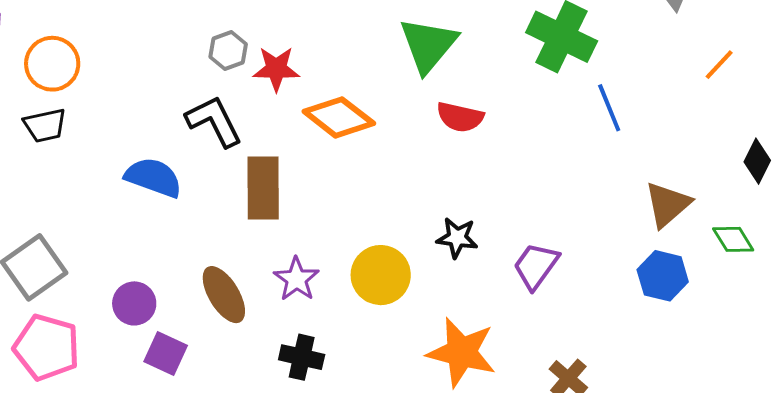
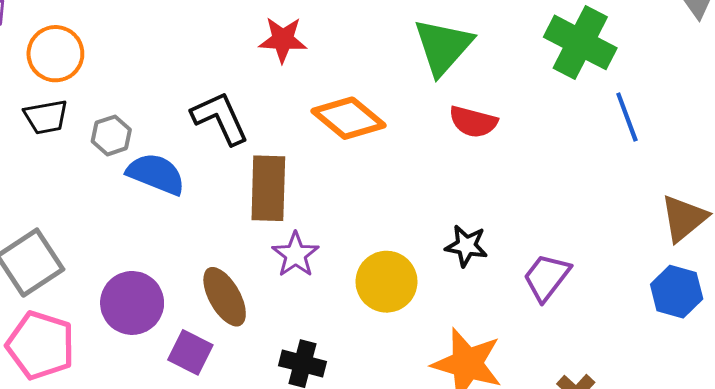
gray hexagon: (228, 50) -> (111, 135), moved
red star: (276, 69) -> (283, 40), moved
purple star: (296, 279) -> (295, 255), moved
purple circle: (134, 303) -> (132, 303), size x1.4
purple square: (166, 353) -> (190, 352), moved

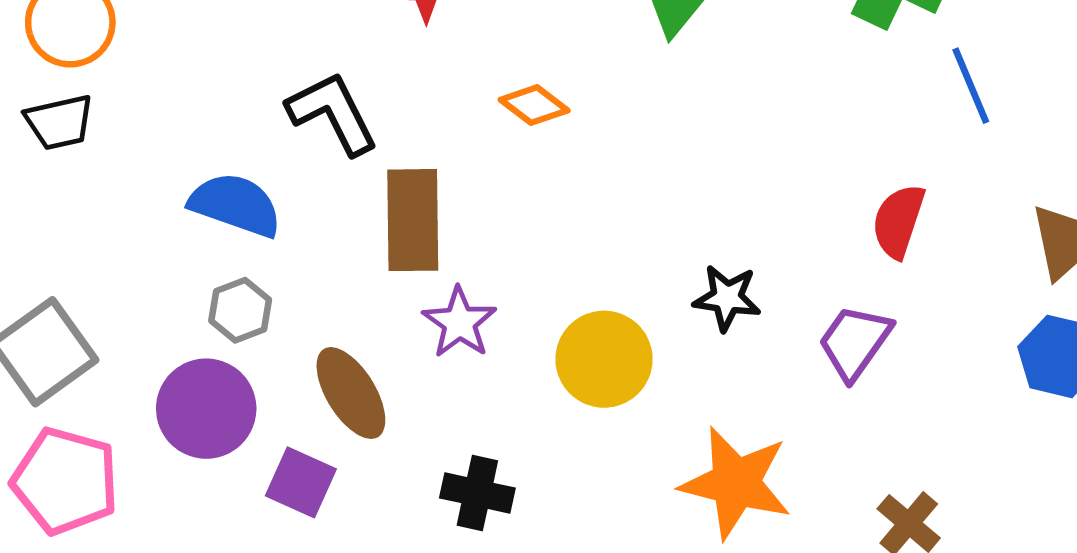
orange diamond: (348, 118) -> (534, 105), size x0.6
red semicircle: (473, 122) -> (898, 221), moved, turned 96
gray hexagon: (111, 135) -> (240, 310), moved

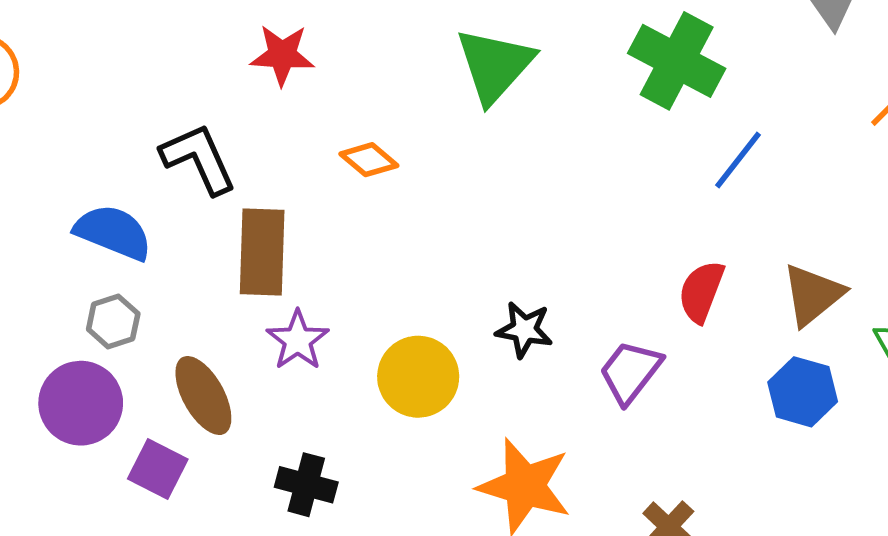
blue line: (971, 86) -> (738, 160), turned 58
red semicircle: (898, 221) -> (701, 292), moved

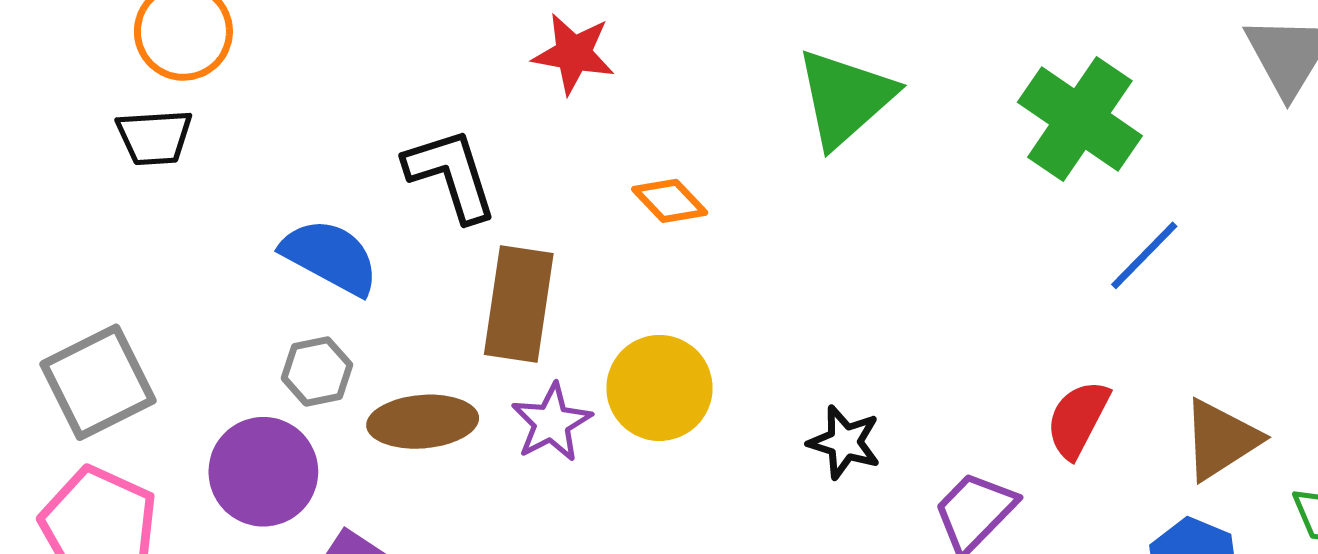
yellow circle: (418, 377) -> (659, 388), moved
brown ellipse: (203, 396) -> (423, 422), moved, turned -72

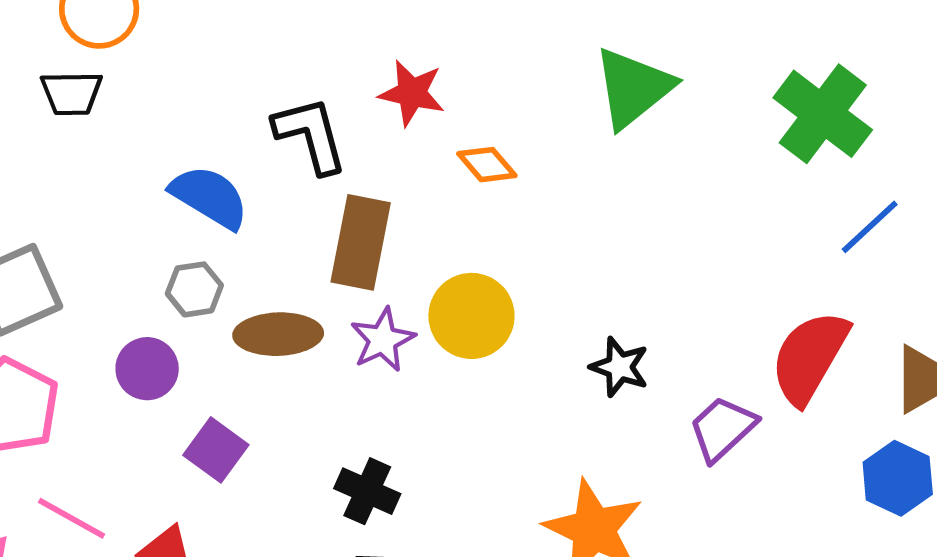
red star: (574, 54) -> (412, 93), moved
red semicircle: (1078, 419) -> (810, 357), size x1.5
purple circle: (263, 472) -> (147, 369), size x0.7

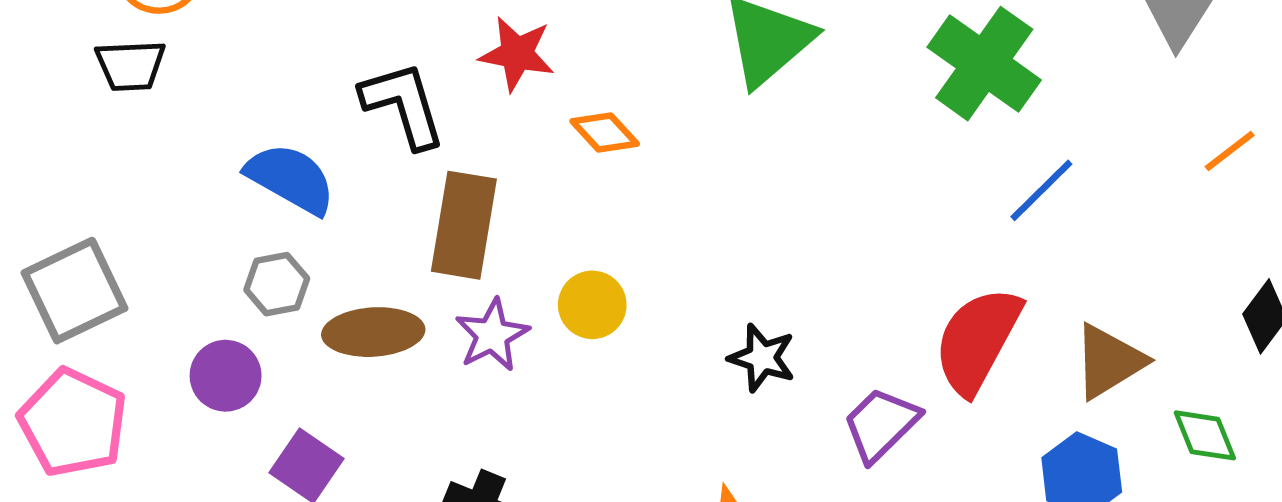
yellow circle: (471, 316) -> (592, 305), size x0.7

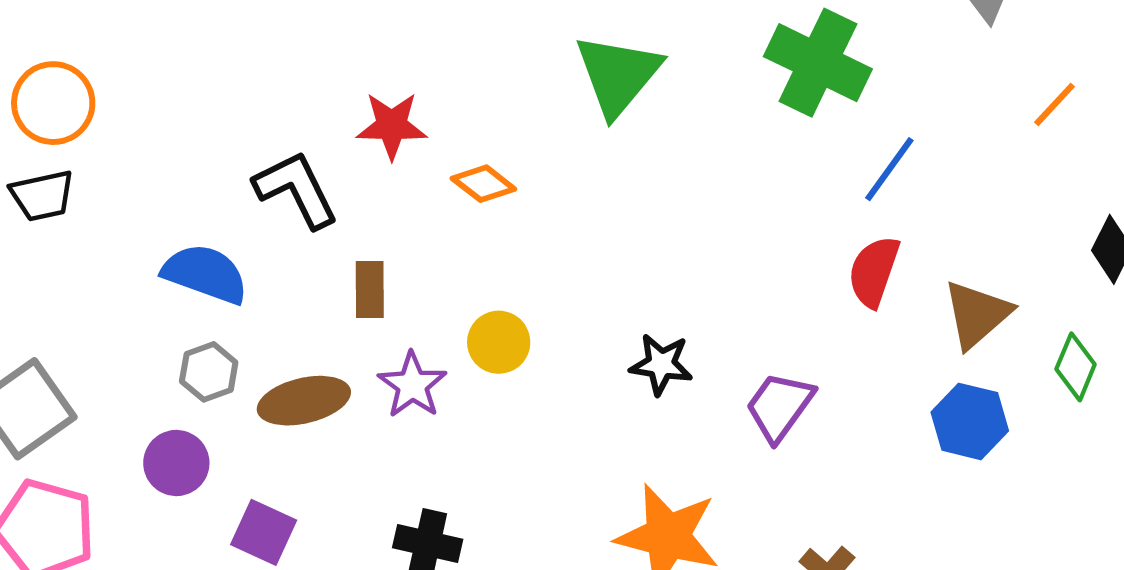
brown rectangle: (464, 225) -> (370, 290), size x0.6
red semicircle: (977, 340) -> (874, 271), moved, size x0.7
green diamond: (1205, 435) -> (1076, 367), turned 54

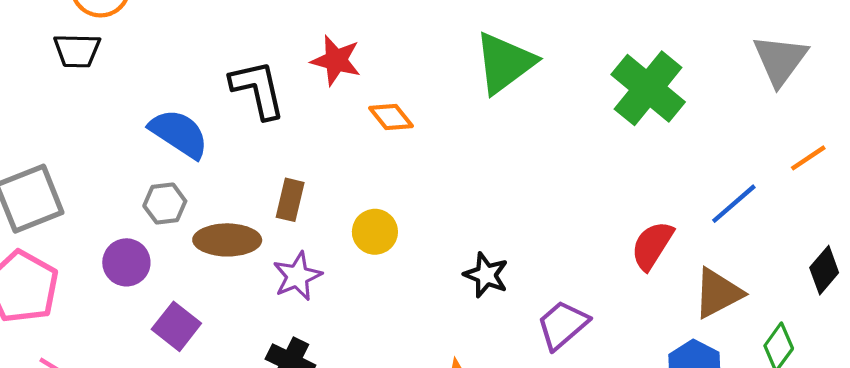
blue line: (889, 169) -> (734, 204), moved
brown rectangle: (370, 290) -> (290, 200), moved
purple star: (412, 385) -> (297, 276), moved

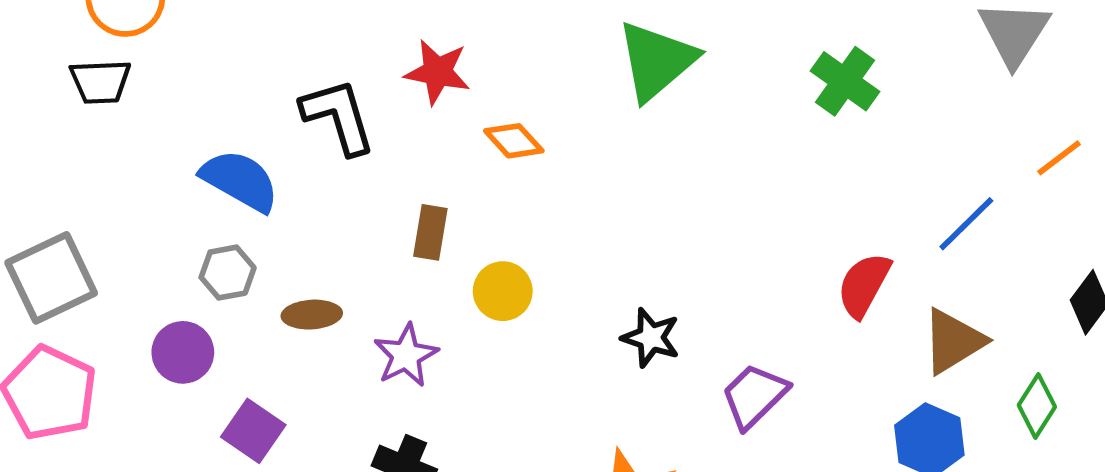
green cross: (648, 88) -> (845, 81), size x0.7
brown rectangle: (290, 200) -> (430, 232), moved
brown ellipse: (227, 240) -> (312, 315), size x0.7

